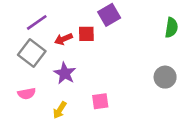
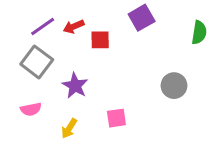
purple square: (109, 15) -> (142, 18), moved
red arrow: (63, 39) -> (74, 27), moved
gray circle: (165, 77) -> (174, 86), moved

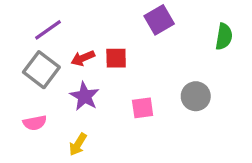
red arrow: (74, 27) -> (83, 58), moved
red square: (100, 40) -> (116, 58), moved
pink square: (116, 118) -> (143, 108), moved

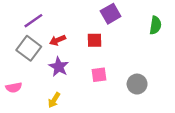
red square: (116, 58) -> (94, 40), moved
gray circle: (196, 96) -> (137, 84), moved
pink semicircle: (35, 123) -> (14, 87), moved

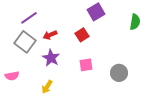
red square: (94, 40) -> (82, 35), turned -32

